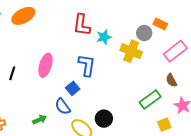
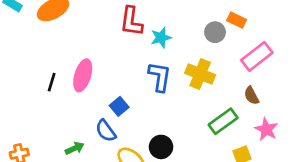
yellow cross: (131, 51) -> (200, 74), moved
blue L-shape: (87, 65) -> (160, 77), moved
black line: (12, 73) -> (52, 82), moved

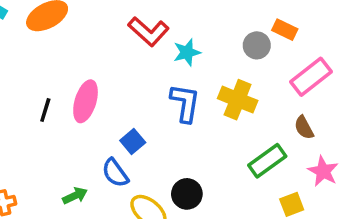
red L-shape: (131, 21) -> (148, 31), turned -56

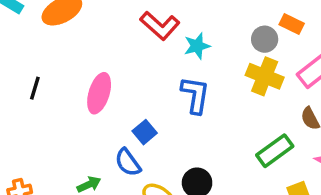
yellow cross: (238, 100) -> (265, 76), moved
black line: (45, 110) -> (35, 88), moved

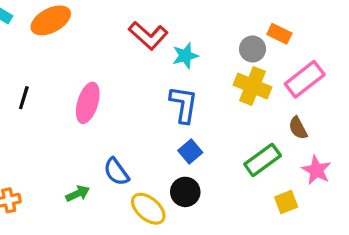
blue square: (145, 132) -> (190, 152), moved

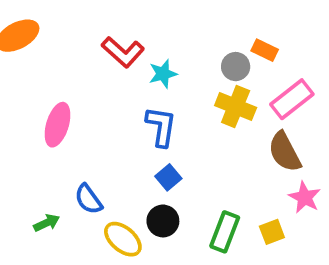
brown semicircle: (298, 128) -> (285, 152), size x1.6
green rectangle: (263, 160) -> (225, 232), moved, turned -33

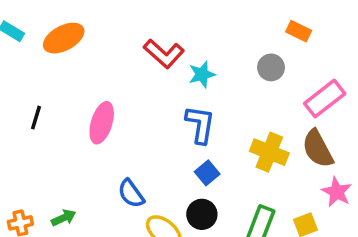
orange rectangle: (265, 50) -> (299, 31), moved
yellow cross: (236, 106) -> (269, 152), moved
green arrow: (47, 223) -> (64, 218), moved

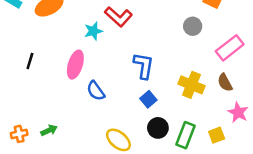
cyan star: (202, 74) -> (93, 31), moved
brown semicircle: (318, 149) -> (225, 82), size x0.7
blue semicircle: (131, 194) -> (96, 91), moved
black circle: (202, 214) -> (158, 128), moved

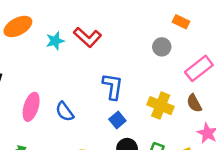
cyan star: (93, 31) -> (55, 41), moved
pink ellipse: (75, 65) -> (31, 107), moved

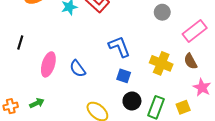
blue L-shape: (113, 86) -> (119, 47), turned -30
blue square: (117, 120) -> (124, 76), turned -32

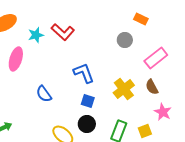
yellow cross: (161, 63) -> (124, 89), turned 30
pink ellipse: (48, 64) -> (16, 59), moved
black circle: (132, 101) -> (87, 124), moved

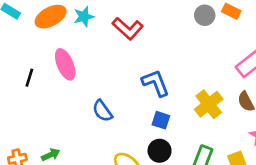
cyan star: (36, 35) -> (84, 17), moved
gray circle: (125, 40) -> (205, 15), moved
pink ellipse: (16, 59) -> (65, 64), turned -40

